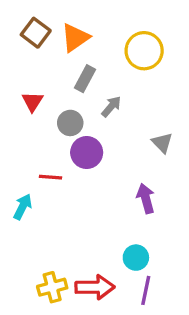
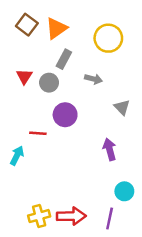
gray arrow: (111, 107) -> (93, 79), moved, turned 63
gray circle: (70, 123) -> (49, 83), moved
cyan circle: (136, 258) -> (124, 191), moved

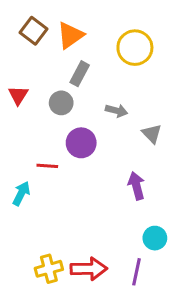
red triangle: (24, 76) -> (18, 95), moved
gray arrow: (93, 79) -> (116, 111), moved

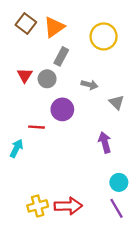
red triangle: (18, 95) -> (25, 75), moved
purple line: (136, 272) -> (117, 208), moved, turned -42

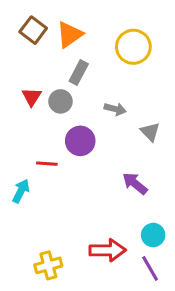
purple arrow: (105, 142) -> (135, 183), turned -36
red arrow: (68, 206) -> (108, 250), moved

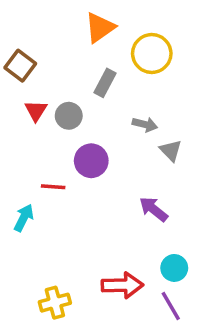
brown square: (33, 30) -> (20, 66), moved
orange triangle: (70, 35) -> (100, 28), moved
gray rectangle: (79, 73) -> (105, 83), moved
gray arrow: (115, 109) -> (145, 124), moved

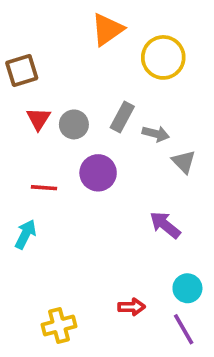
brown square: (20, 66) -> (22, 70), turned 36
gray rectangle: (105, 83) -> (122, 117), moved
red line: (53, 187) -> (44, 188), moved
red arrow: (122, 285) -> (132, 307), size x0.6

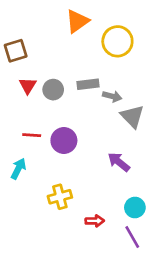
gray rectangle: (122, 117) -> (88, 84), turned 55
gray triangle: (184, 162) -> (132, 116), size x1.4
purple circle: (98, 173) -> (64, 141), moved
yellow cross: (59, 325) -> (60, 197), moved

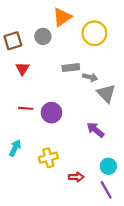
gray circle: (53, 90) -> (43, 36), moved
cyan arrow: (18, 169) -> (15, 148), moved

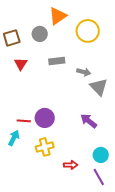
gray rectangle: (71, 68) -> (57, 61), moved
red line: (26, 108) -> (24, 121), moved
purple circle: (51, 113) -> (45, 118), moved

